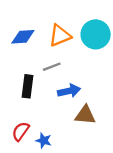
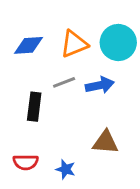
blue arrow: (69, 91) -> (100, 85), moved
red semicircle: (21, 131) -> (26, 162), turned -126
blue star: (44, 140) -> (66, 169), moved

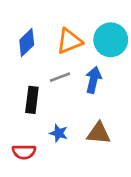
blue diamond: (28, 45) -> (27, 42), turned -40
blue arrow: (100, 85) -> (93, 80), turned -65
blue star: (66, 169) -> (59, 133), moved

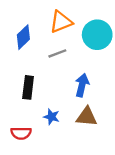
orange triangle: (69, 41) -> (61, 22), moved
gray line: (60, 77) -> (57, 53), moved
blue arrow: (93, 80) -> (82, 85), moved

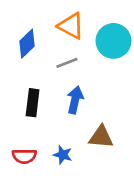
orange triangle: (61, 22) -> (71, 26), turned 50
blue arrow: (82, 85) -> (75, 100), moved
blue star: (51, 117) -> (63, 155), moved

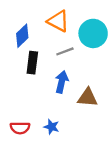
gray line: (67, 63) -> (65, 51), moved
black rectangle: (33, 103) -> (32, 63), moved
brown triangle: (101, 137) -> (87, 98), moved

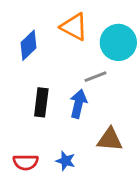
gray line: (65, 51) -> (95, 77), moved
black rectangle: (32, 63) -> (41, 102), moved
brown triangle: (87, 98) -> (110, 139), moved

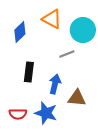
blue arrow: (78, 104) -> (55, 84), moved
blue star: (66, 161) -> (46, 113), size x1.6

